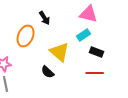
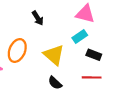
orange ellipse: (26, 36) -> (17, 51), moved
black semicircle: (48, 72) -> (55, 83), moved

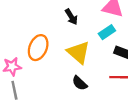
black arrow: (38, 18) -> (71, 17), moved

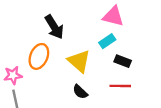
black arrow: (71, 17) -> (54, 27), moved, size x1.5

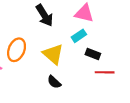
black arrow: (54, 27) -> (44, 15), moved
red line: (120, 86) -> (105, 72), moved

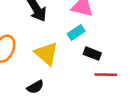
black semicircle: (54, 82) -> (35, 87), moved, turned -72

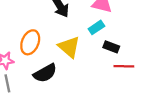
black semicircle: (35, 87) -> (45, 73), moved, size x1.5

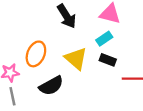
black rectangle: (111, 47) -> (108, 60), moved

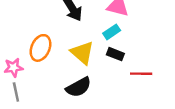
black semicircle: (51, 86) -> (79, 87), moved

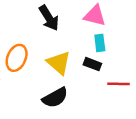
cyan rectangle: (112, 32) -> (100, 43), moved, turned -63

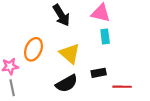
black rectangle: (92, 64) -> (99, 73), moved, turned -32
red line: (118, 84) -> (122, 87), moved

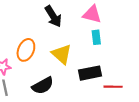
black rectangle: (99, 73) -> (90, 73), size x1.5
black semicircle: (67, 83) -> (43, 86), moved

